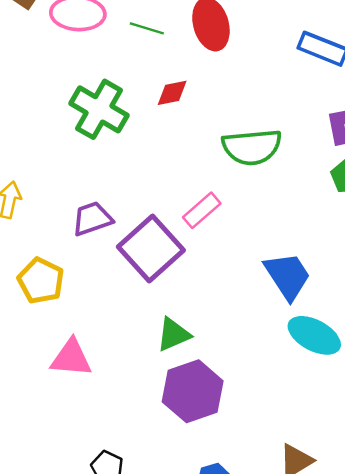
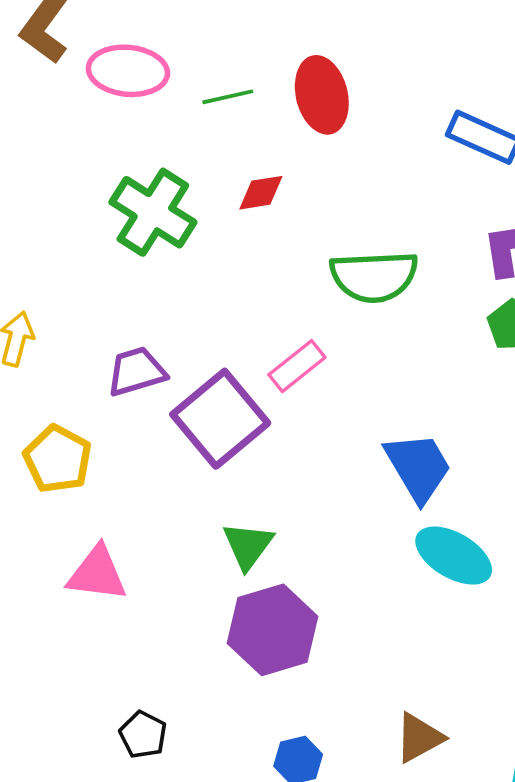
green line: (147, 28) -> (228, 97), turned -32
green triangle: (173, 334) -> (248, 546), turned -33

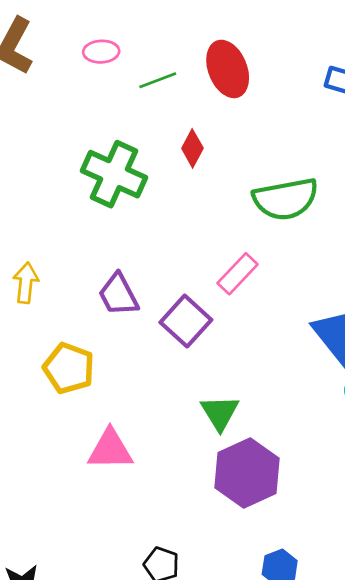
pink ellipse: (128, 71) -> (101, 52), moved, size x0.6
red diamond: (261, 193) -> (192, 148), turned -45
purple trapezoid: (136, 371) -> (118, 295), turned -93
purple square: (220, 419) -> (186, 321), size x0.7

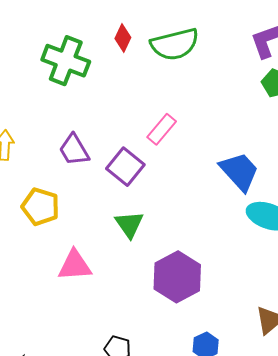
green semicircle: (286, 199) -> (175, 44), moved
green triangle: (220, 413) -> (129, 224), moved

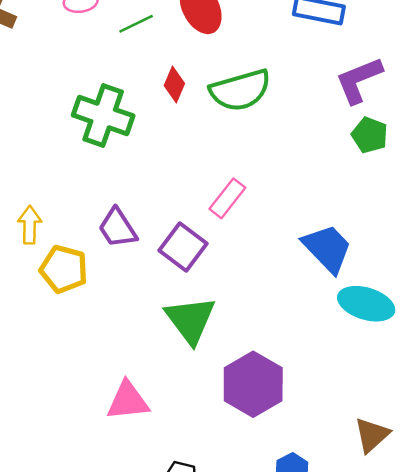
yellow pentagon: (40, 207) -> (64, 269), moved
green triangle: (129, 224) -> (190, 320), size x1.4
pink triangle: (75, 265) -> (128, 401), moved

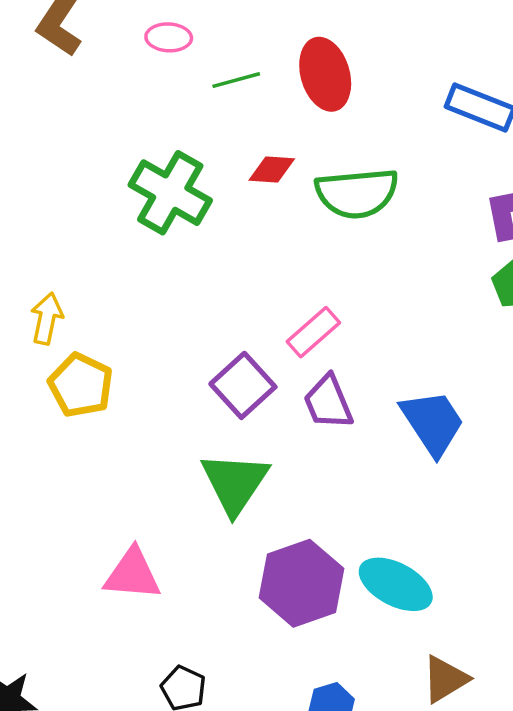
red diamond: (174, 85) -> (272, 169), turned 60
purple trapezoid: (117, 228) -> (328, 402), moved
cyan ellipse: (366, 304) -> (396, 584), moved

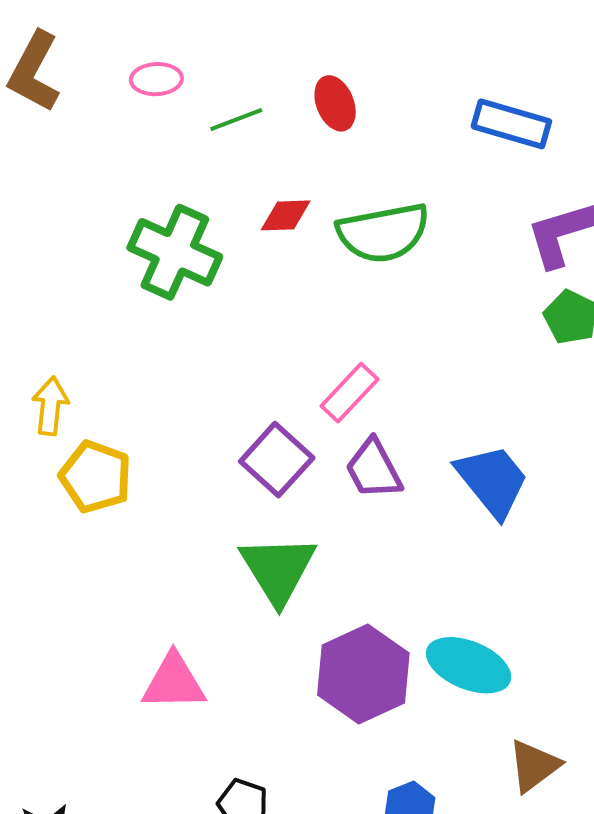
red ellipse: (325, 74) -> (335, 103), size x0.7

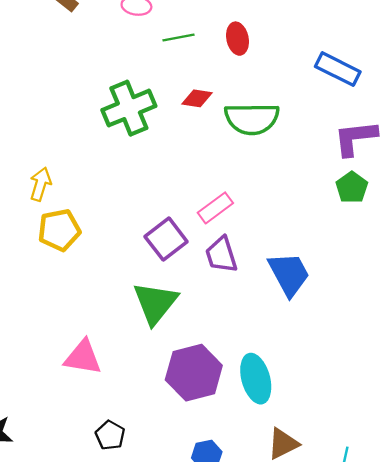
green cross: (175, 252) -> (129, 108), turned 33
yellow pentagon: (96, 477) -> (59, 230), turned 30
cyan ellipse: (469, 665) -> (256, 379), turned 42

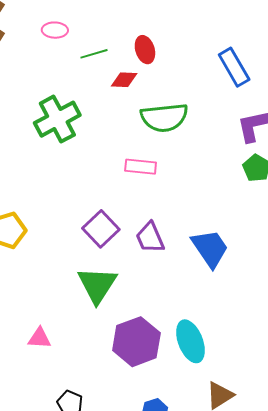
blue rectangle: (338, 69) -> (234, 67), turned 39
red diamond: (197, 98) -> (124, 80), moved
pink rectangle: (215, 208) -> (141, 167), moved, turned 48
pink triangle: (83, 357) -> (39, 338), size x0.7

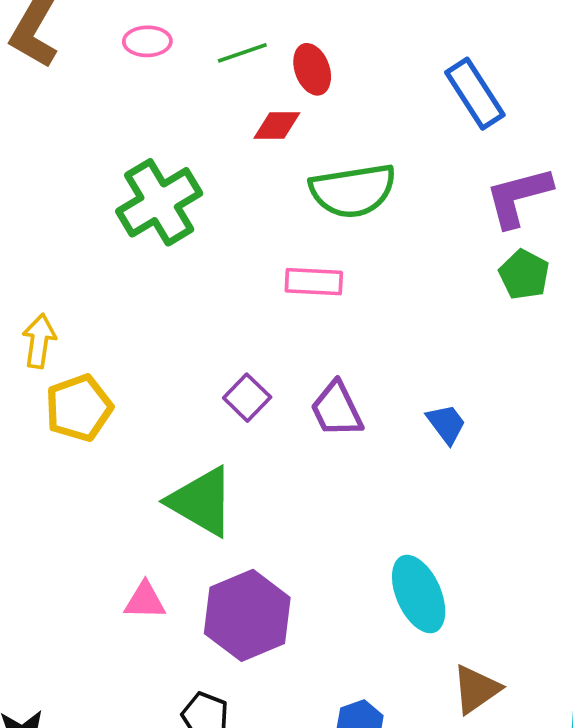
green line: (94, 54) -> (242, 53), moved
purple square: (101, 229) -> (247, 398), size x0.7
blue trapezoid: (210, 248) -> (446, 424), size x0.6
green triangle: (97, 285) -> (202, 502), moved, turned -30
purple hexagon: (136, 342) -> (247, 615), moved

